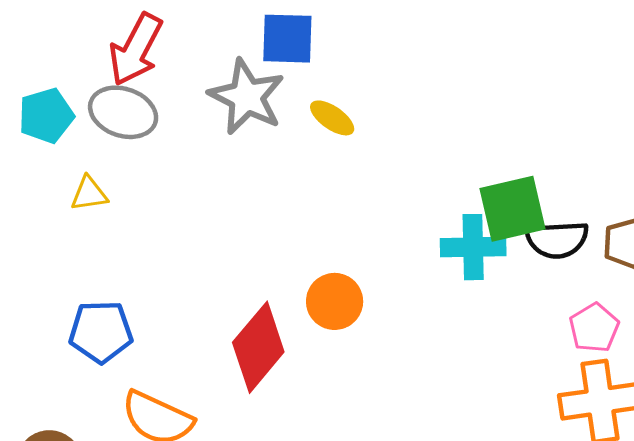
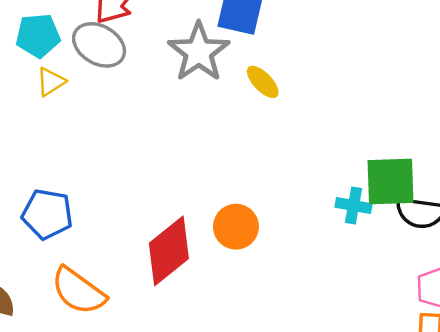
yellow triangle: (89, 194) -> (51, 82), moved, turned -36
cyan cross: (473, 247) -> (353, 205), size x0.7

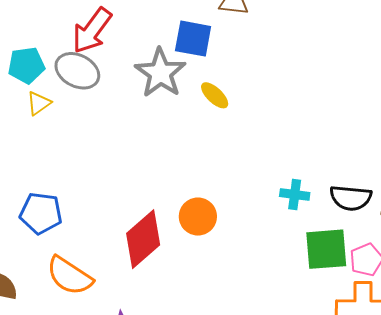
green square: (390, 182) -> (326, 249), moved

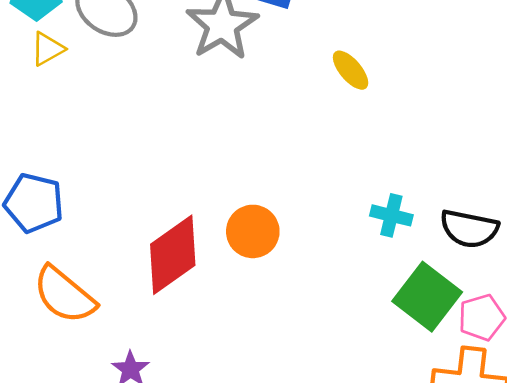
yellow ellipse: (215, 95) -> (351, 70), moved
green square: (326, 249) -> (427, 297), turned 36

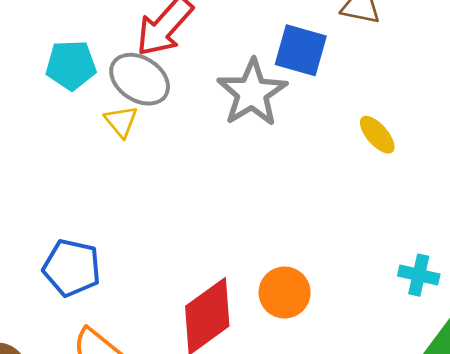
yellow triangle: (47, 49) -> (121, 121), moved, turned -39

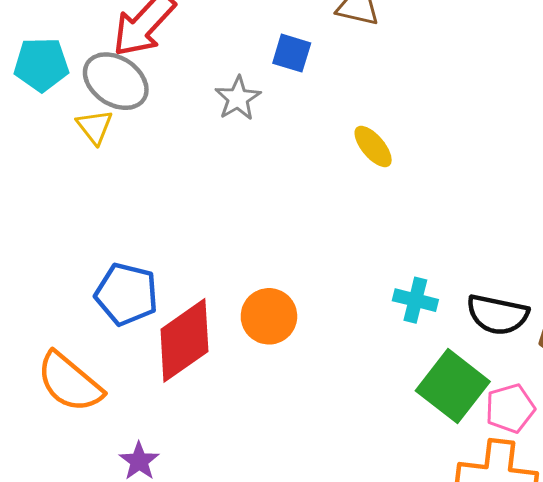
blue square: (301, 50) -> (292, 53), size x0.7
gray star: (252, 93) -> (238, 98), size x0.6
blue pentagon: (72, 268) -> (127, 294), moved

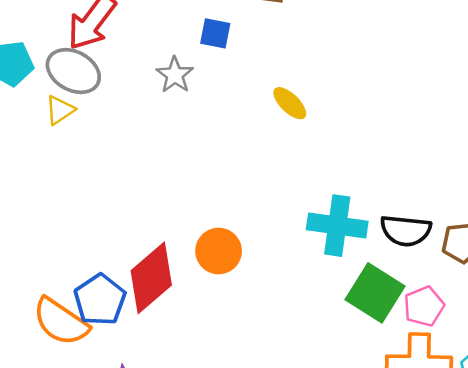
yellow triangle: (95, 127) -> (60, 110), turned 40
blue pentagon: (127, 294) -> (100, 300), moved, turned 30
cyan cross: (415, 300) -> (337, 226), size x1.6

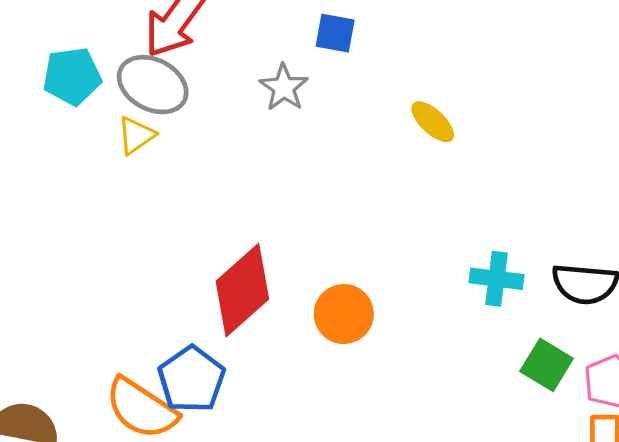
cyan cross: (337, 226) -> (496, 279), size x0.7
red diamond: (151, 278) -> (242, 290), moved
green square: (375, 293) -> (547, 365), size x0.7

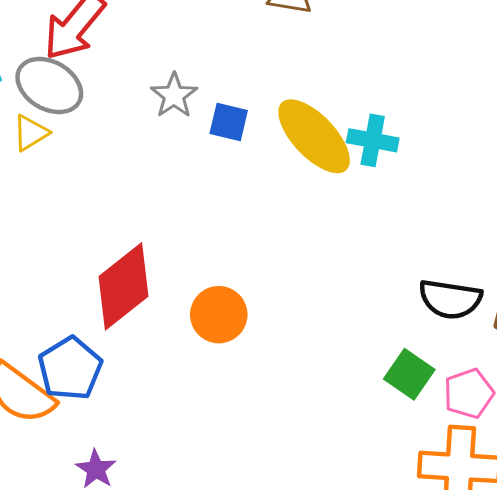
blue square: (335, 33) -> (229, 122), moved
yellow ellipse: (433, 122) -> (314, 136), size x1.8
cyan cross: (496, 279) -> (373, 140), moved

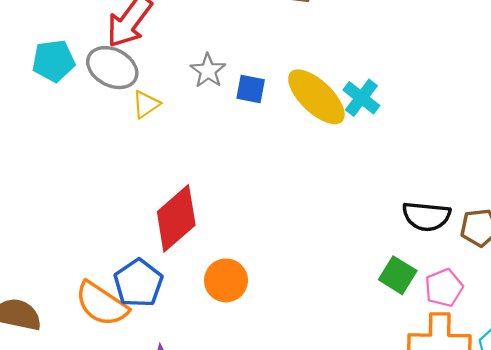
yellow triangle: (31, 133) -> (146, 104), moved
cyan cross: (373, 140) -> (361, 98), turned 30
orange circle: (219, 315) -> (226, 280), moved

